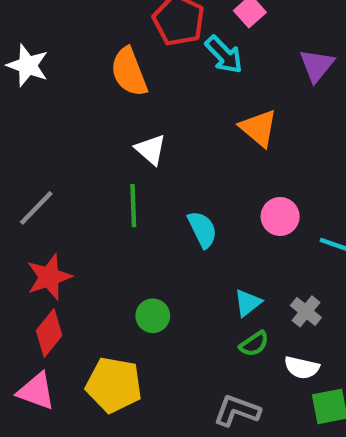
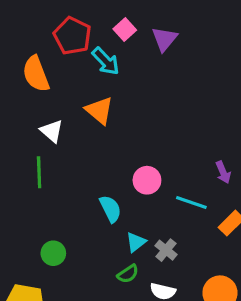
purple triangle: (317, 65) -> (164, 39), moved
orange triangle: (258, 128) -> (99, 110), moved
cyan semicircle: (202, 229) -> (110, 209), moved
cyan triangle: (248, 303) -> (136, 242), moved

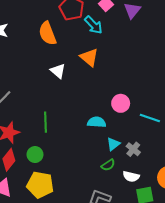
green line: (39, 172) -> (45, 122), moved
cyan semicircle: (110, 209) -> (97, 122), turned -60
green circle: (53, 253) -> (35, 155), moved

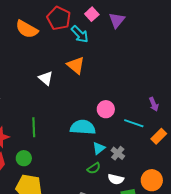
orange semicircle: (48, 33) -> (27, 29), moved, turned -40
cyan semicircle: (97, 122) -> (83, 127), size x1.4

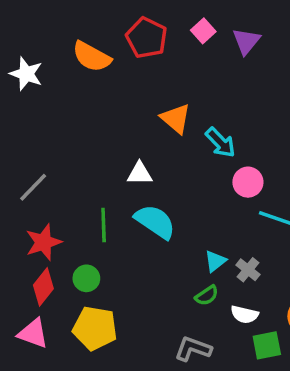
cyan arrow: (80, 34) -> (220, 143), moved
white triangle: (46, 78) -> (140, 174), moved, turned -42
pink circle: (106, 109) -> (248, 182), moved
cyan semicircle: (83, 127) -> (155, 222), moved, turned 30

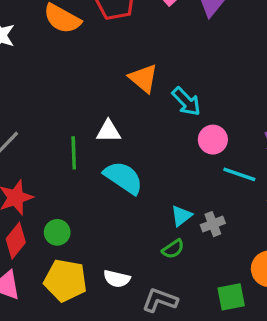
green line: (104, 225) -> (74, 153), moved
gray cross: (248, 270) -> (213, 224), turned 30
white semicircle: (245, 314) -> (117, 279), moved

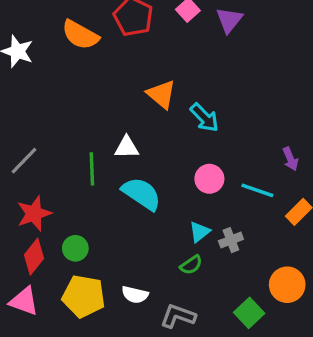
pink circle: (213, 140) -> (209, 179), moved
green square: (231, 297) -> (249, 313), turned -32

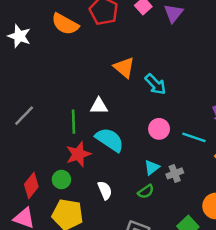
red star: (34, 214) -> (78, 154), moved
white semicircle: (135, 295) -> (105, 190), moved, turned -126

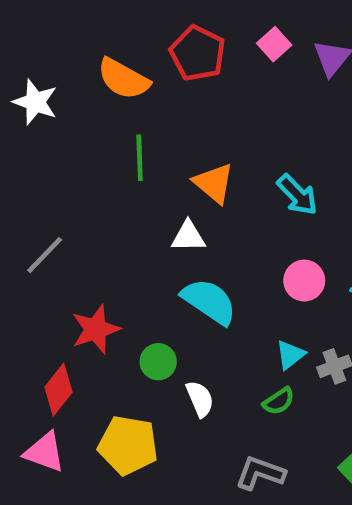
orange triangle: (124, 67) -> (214, 183), moved
green line: (73, 122) -> (140, 158), moved
red star: (78, 154) -> (96, 329), moved
green circle: (61, 179) -> (158, 362), moved

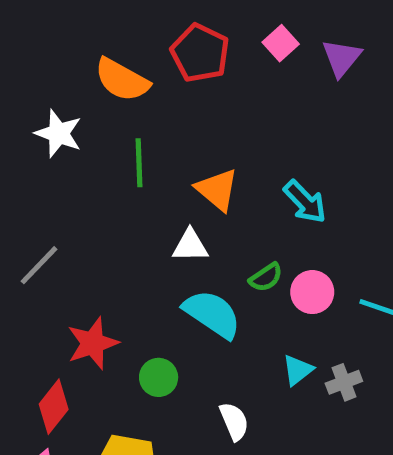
white star: (35, 102) -> (59, 133), moved
white semicircle: (200, 399) -> (234, 421), moved
green semicircle: (279, 401) -> (266, 277), moved

